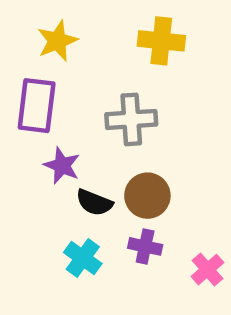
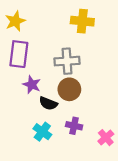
yellow star: (57, 41) -> (15, 21), moved
brown circle: (147, 196) -> (69, 89), moved

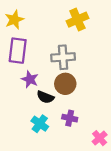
yellow cross: (82, 21) -> (77, 20), turned -30
pink cross: (106, 138) -> (100, 138), moved

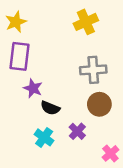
gray cross: (63, 57) -> (93, 70), moved
brown circle: (65, 84) -> (99, 104), moved
purple cross: (70, 118) -> (77, 131), turned 32

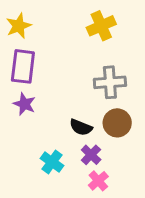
purple star: (33, 88) -> (24, 104), moved
black semicircle: (50, 108) -> (81, 127), moved
pink cross: (110, 153) -> (98, 181), moved

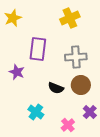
purple rectangle: (23, 66) -> (38, 49), moved
purple cross: (91, 155) -> (90, 112), moved

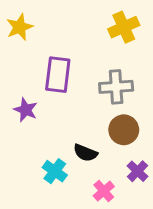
yellow cross: (70, 18) -> (124, 27), moved
black semicircle: (56, 88) -> (85, 153), moved

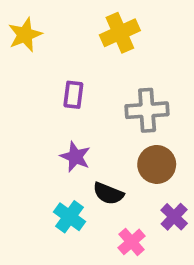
yellow cross: (124, 27) -> (120, 33), moved
purple rectangle: (58, 75) -> (73, 95), size x0.6
purple star: (26, 110) -> (75, 157), moved

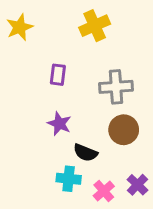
cyan cross: (70, 217) -> (69, 179), moved, turned -30
purple cross: (174, 217) -> (137, 185), moved

